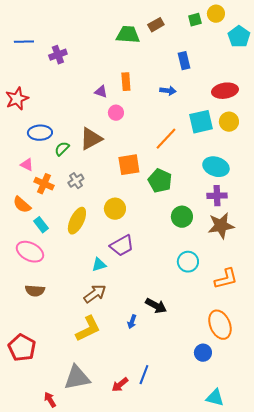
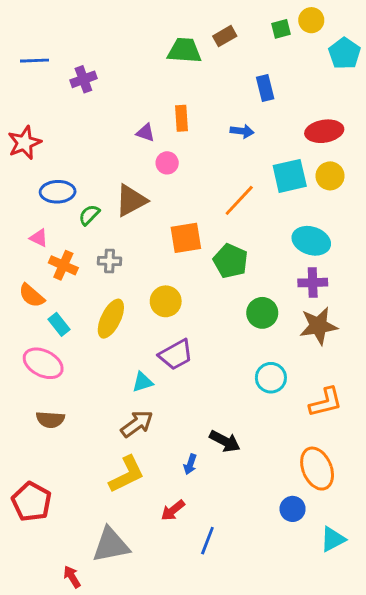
gray cross: (76, 181) -> (109, 261), turned 35
red arrow: (120, 385) -> (173, 510), moved
cyan triangle: (215, 398) -> (333, 539), moved, turned -42

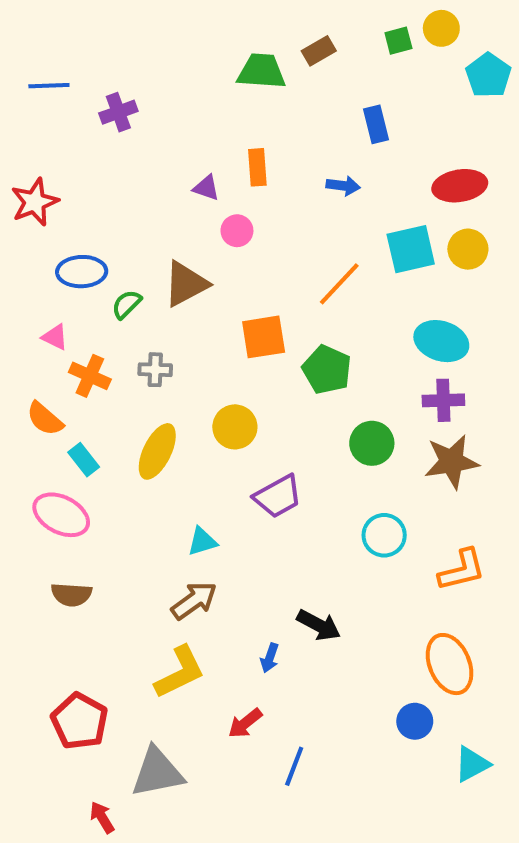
purple trapezoid: (176, 355) -> (278, 496), moved
red pentagon: (32, 502) -> (80, 721), moved

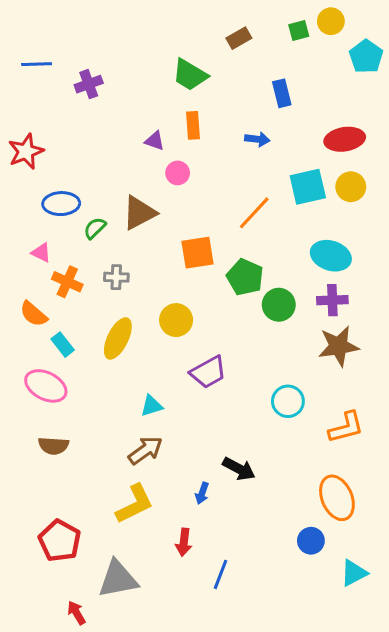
green trapezoid: (261, 71) -> (190, 75), moved, turned -153
green circle: (372, 443) -> (279, 305), moved
red arrow: (245, 723) -> (184, 542), turned -44

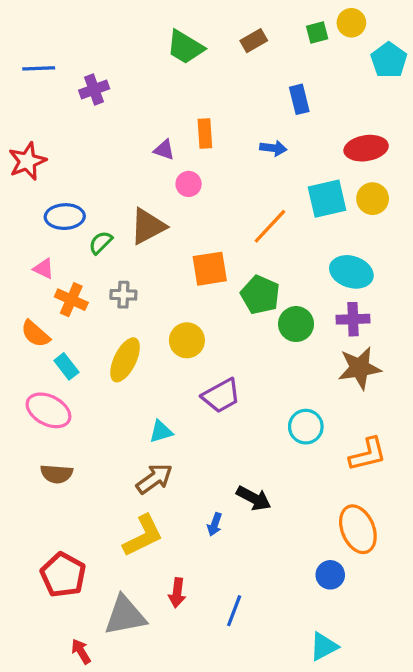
green trapezoid: (190, 75) -> (185, 47), moved
red arrow: (184, 542) -> (177, 593), moved
cyan triangle: (354, 573) -> (324, 646), moved

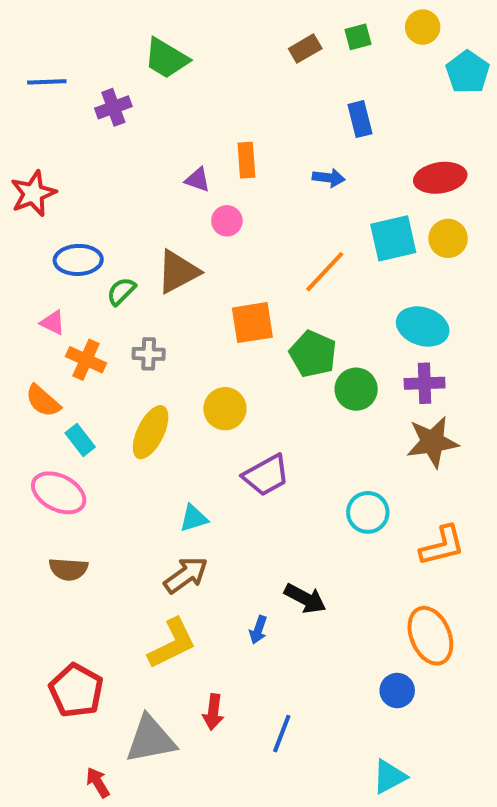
green square: (317, 33) -> (358, 37), moved
green trapezoid: (185, 47) -> (166, 58), moved

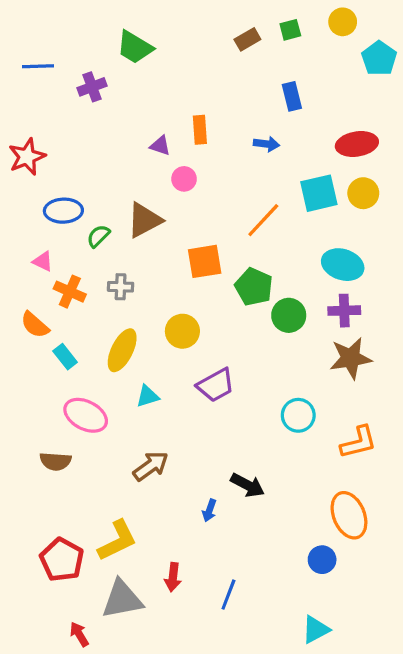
pink ellipse: (59, 493) -> (86, 415), moved
cyan triangle: (194, 518) -> (148, 396), moved
yellow L-shape: (172, 644) -> (117, 541), moved

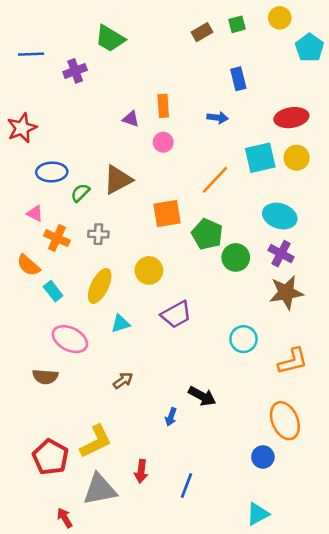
pink circle: (184, 179) -> (163, 142), moved
purple cross: (344, 311) -> (281, 254), turned 30
brown arrow: (151, 466) -> (123, 381), size x0.7

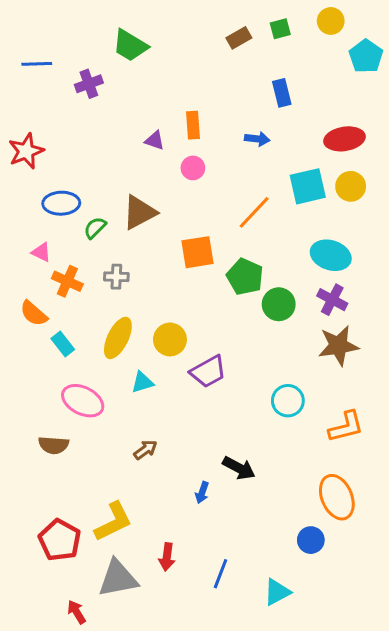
yellow circle: (149, 270) -> (170, 339), moved
cyan triangle: (258, 514) -> (277, 592), moved

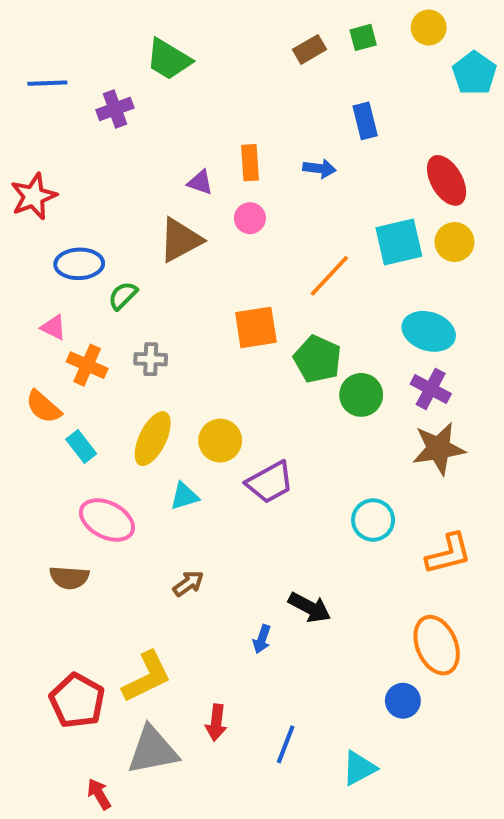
blue arrow: (257, 139) -> (319, 169), moved
red ellipse: (345, 139) -> (447, 180), turned 69
brown triangle: (139, 212) -> (180, 240), moved

